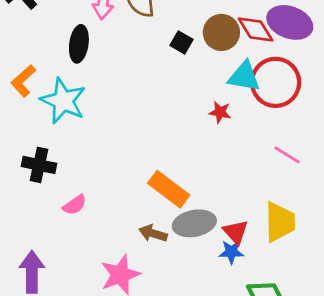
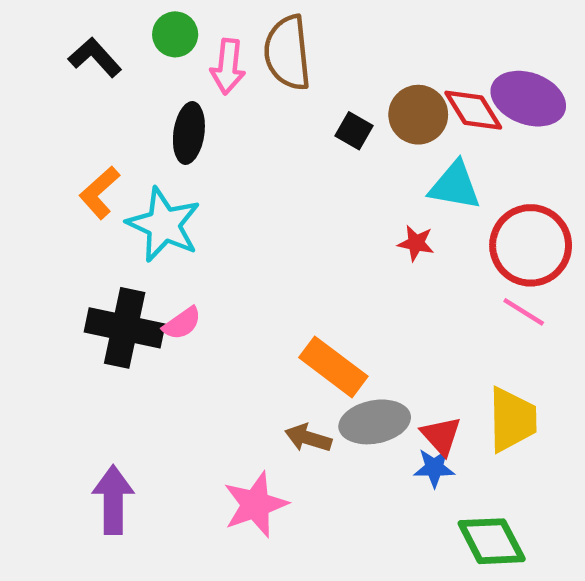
red circle: (276, 82) -> (531, 245), moved
black cross: (39, 165) -> (125, 328), size x1.4
pink semicircle: (75, 205) -> (182, 323), moved

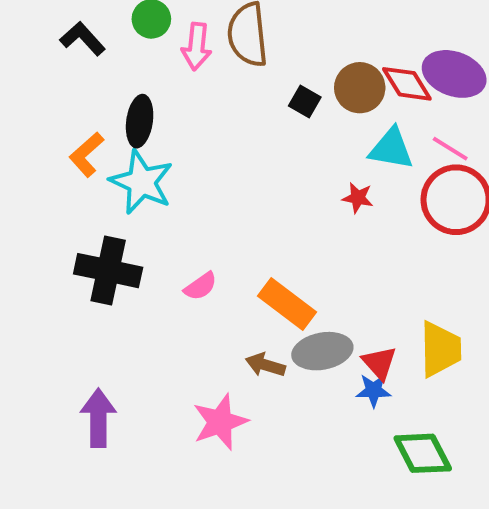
black ellipse: (189, 133) -> (140, 121), moved
pink line: (524, 312) -> (450, 149), moved
pink semicircle: (182, 323) -> (201, 286), moved

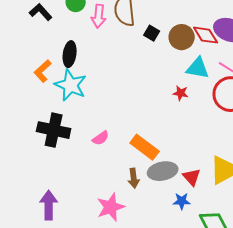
black square: (305, 101) -> (152, 33), moved
brown arrow: (265, 365) -> (134, 178), turned -114
blue star: (373, 390) -> (182, 201), moved

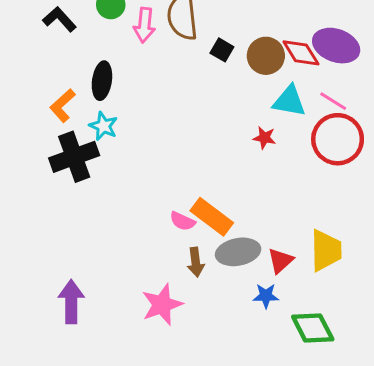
cyan star: (71, 85) -> (103, 126), size x0.6
black cross: (54, 130) -> (74, 157), moved, turned -32
pink semicircle: (101, 138) -> (182, 221), moved, turned 60
red triangle: (192, 177) -> (280, 261), turned 30

